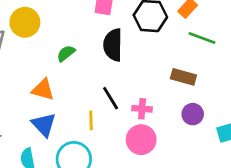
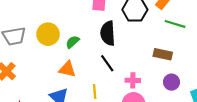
yellow circle: (25, 22) -> (48, 34), moved
orange triangle: (43, 90) -> (67, 69), moved
black line: (111, 98) -> (107, 63), moved

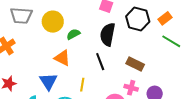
brown rectangle: (163, 54) -> (135, 64), moved
pink cross: (133, 80) -> (131, 88), moved

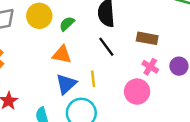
blue triangle: (48, 81) -> (66, 84), moved, turned 36
pink cross: (131, 88) -> (150, 67), turned 32

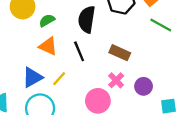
orange triangle: (62, 55) -> (48, 46), moved
yellow line: (93, 79) -> (59, 79), turned 35

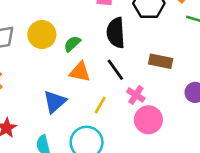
blue triangle: (32, 77) -> (55, 102), moved
pink cross: (116, 80) -> (136, 95), moved

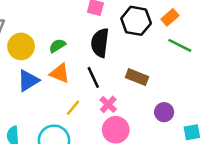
yellow circle: (42, 35) -> (21, 46), moved
blue triangle: (55, 102) -> (28, 81), moved

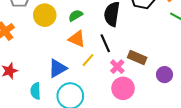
brown rectangle: (137, 77) -> (137, 58), moved
blue triangle: (28, 81) -> (58, 68), moved
yellow line: (73, 108) -> (88, 60), moved

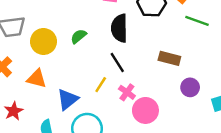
orange triangle: (77, 39) -> (37, 79), moved
brown rectangle: (137, 58) -> (169, 58), moved
pink cross: (117, 67) -> (127, 92), moved

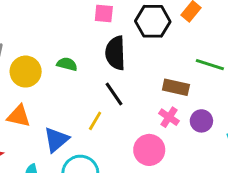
green line: (197, 21) -> (210, 65), moved
green semicircle: (79, 36) -> (67, 64), turned 56
pink cross: (127, 92) -> (169, 117), moved

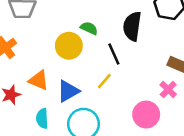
yellow circle: (26, 72) -> (69, 46), moved
black line: (114, 94) -> (114, 54), moved
orange triangle: (19, 116) -> (39, 80), moved

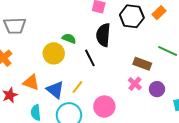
yellow line: (104, 81) -> (77, 87), moved
blue triangle: (68, 91) -> (55, 90), turned -48
pink circle: (146, 115) -> (104, 107), moved

